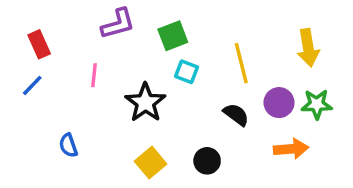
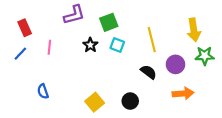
pink line: (94, 75) -> (49, 47), moved
black star: (145, 103) -> (90, 45), moved, size x0.6
green star: (317, 104) -> (205, 56), moved

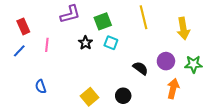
yellow line: (152, 40) -> (144, 17), moved
green star: (205, 56) -> (193, 64), moved
orange arrow: (183, 93) -> (173, 89), turned -72

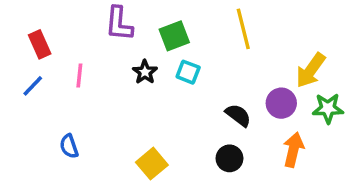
purple L-shape: (70, 14) -> (119, 24), turned 110
yellow arrow: (183, 29) -> (311, 70), moved, turned 45
black circle: (123, 96) -> (229, 158), moved

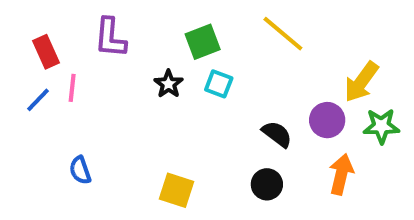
purple L-shape: (119, 24) -> (110, 38), moved
yellow line: (243, 29) -> (283, 34), turned -36
pink line: (79, 76) -> (72, 88), moved
yellow square: (152, 164) -> (177, 190), turned -32

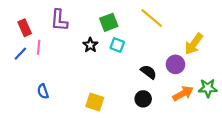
green star: (381, 126) -> (208, 88), moved
orange arrow: (341, 174) -> (183, 93), turned 48

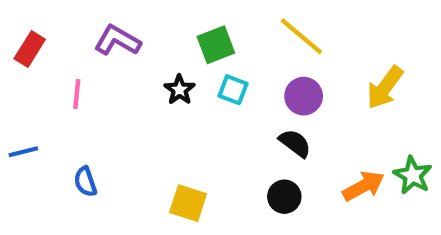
purple L-shape: (59, 20) -> (117, 40), turned 115
red rectangle: (25, 28) -> (30, 49), moved, turned 56
blue line: (20, 54) -> (23, 152), moved, turned 32
purple circle: (175, 64) -> (304, 96), moved
green star: (208, 88) -> (413, 175), turned 30

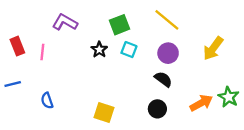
red rectangle: (30, 49) -> (17, 46), moved, turned -54

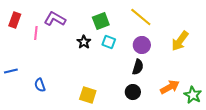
red rectangle: (17, 46) -> (15, 20), moved, turned 42
pink line: (42, 52) -> (36, 33), moved
black semicircle: (163, 79) -> (138, 67), turned 70
green star: (229, 97) -> (193, 95), moved

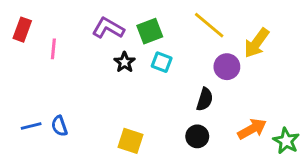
purple L-shape: (55, 19) -> (108, 28), moved
yellow arrow: (180, 41) -> (257, 43), moved
purple circle: (142, 45) -> (227, 67), moved
blue line: (11, 71) -> (31, 126), moved

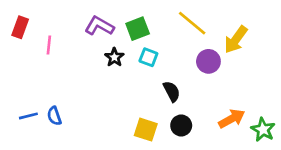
black semicircle: (205, 99) -> (172, 91), moved, turned -45
yellow square: (131, 141) -> (146, 130), moved

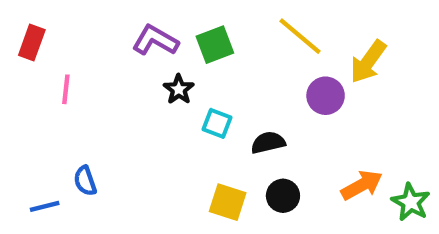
pink line: (49, 45) -> (66, 89), moved
cyan square: (148, 57) -> (217, 123), moved
black semicircle: (172, 91) -> (268, 143), turned -75
blue line: (28, 116) -> (45, 206), moved

